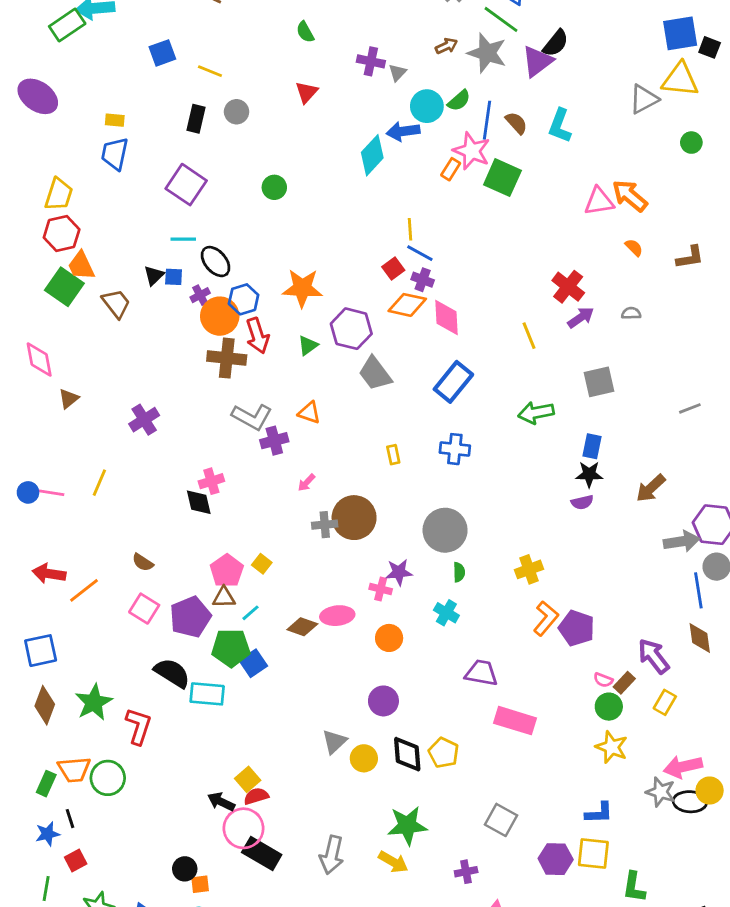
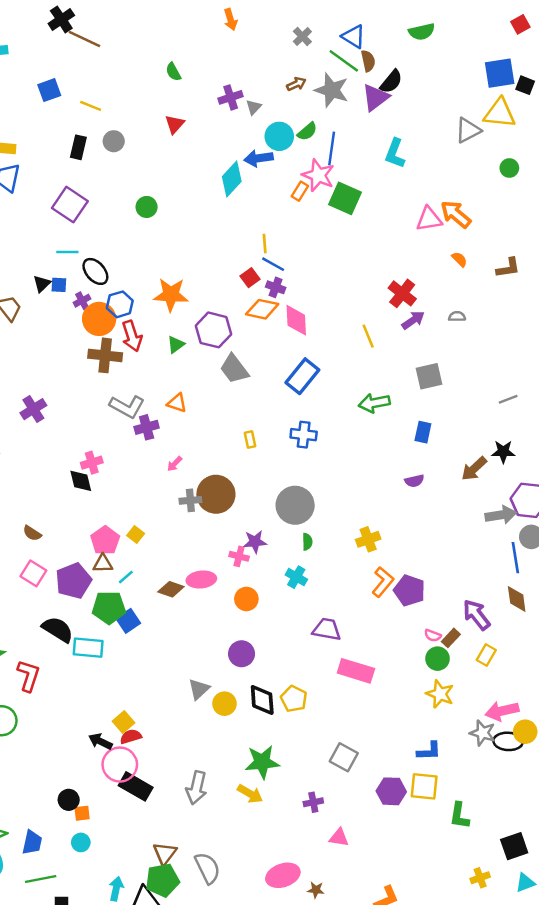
purple cross: (371, 61) -> (231, 97), turned -30
brown semicircle: (516, 123) -> (368, 61), moved, turned 30
black star: (589, 474) -> (503, 452), moved

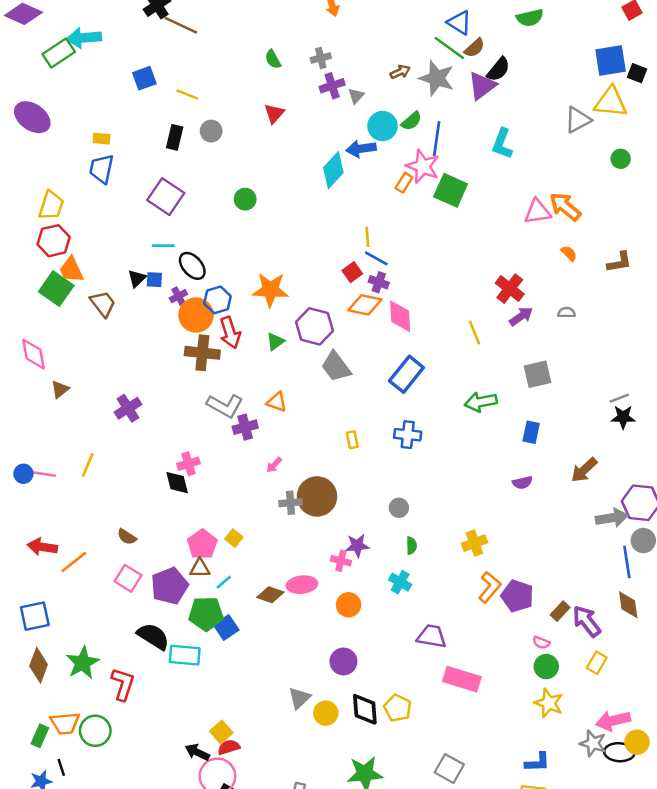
gray cross: (302, 37) -> (321, 58), moved, turned 30
brown semicircle: (368, 61) -> (474, 48), turned 60
black star: (503, 452) -> (623, 417), moved
gray circle: (295, 505) -> (399, 508), size x0.5
brown rectangle: (451, 638) -> (560, 611), moved

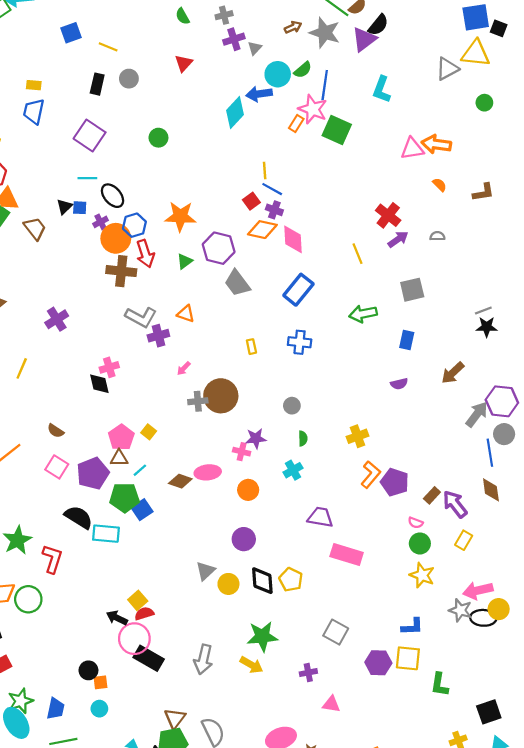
orange arrow: (565, 207) -> (436, 144), turned -32
gray arrow: (612, 518) -> (477, 414), turned -44
cyan cross: (400, 582) -> (293, 470), turned 30

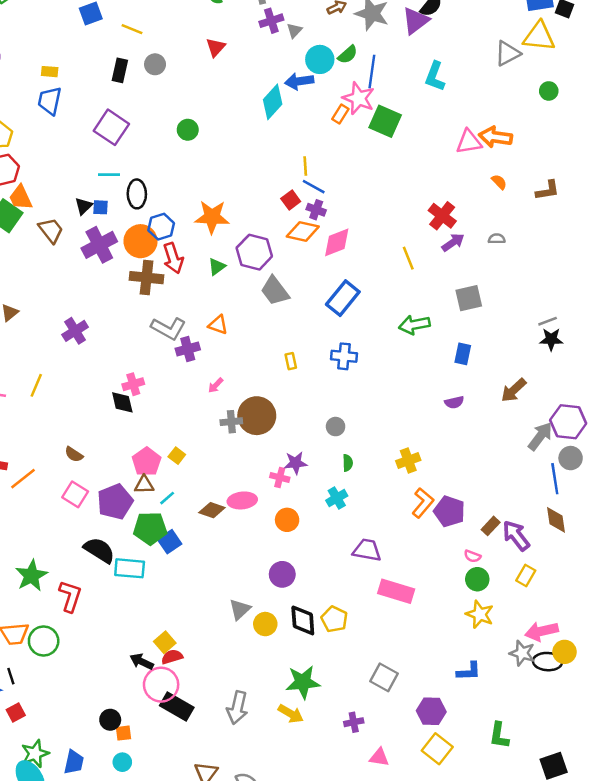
black ellipse: (113, 196) -> (137, 194), turned 40
purple cross: (100, 222) -> (99, 245), moved, size x2.0
pink diamond: (293, 239) -> (337, 242), turned 72
yellow square: (408, 658) -> (437, 749), moved, turned 32

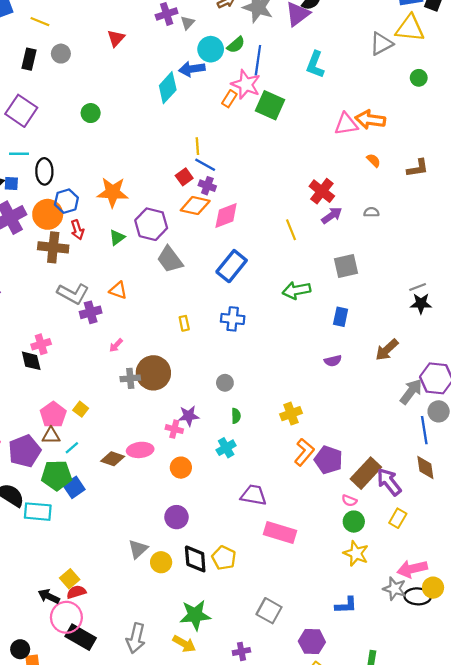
red arrow: (173, 258) -> (77, 230), size x0.7
brown rectangle: (491, 526) -> (366, 473), size x1.8

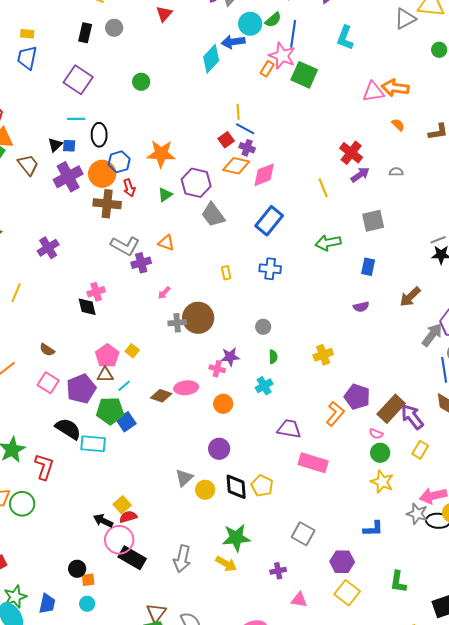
orange L-shape: (304, 452) -> (335, 414), moved

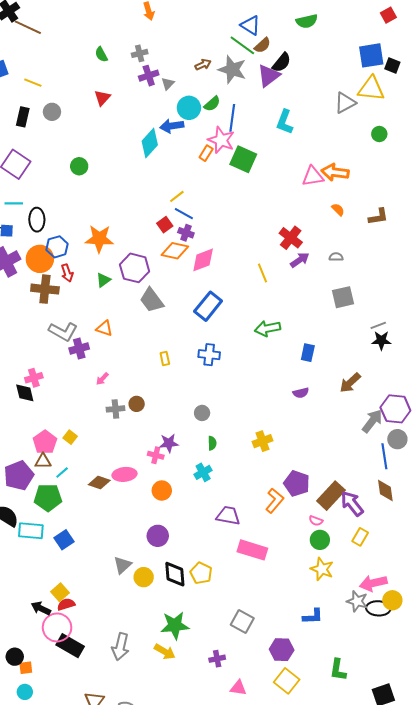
yellow line: (238, 112) -> (177, 196), turned 56
gray square: (373, 221) -> (343, 297), moved
brown circle: (198, 318) -> (137, 404), size x0.5
blue square: (126, 422) -> (64, 540), moved

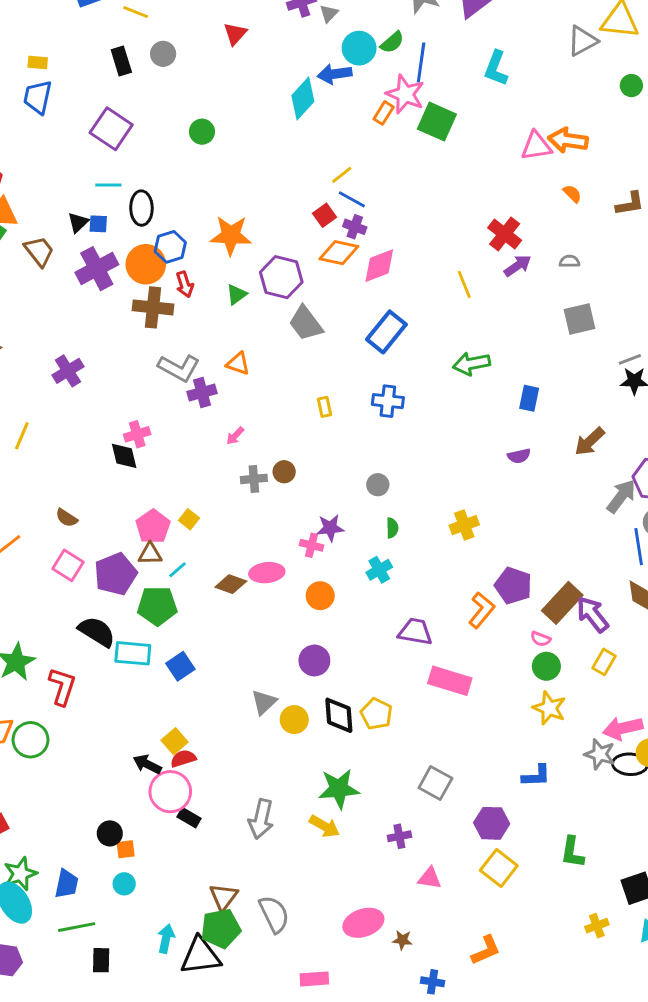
black rectangle: (23, 117) -> (121, 61), turned -30
black rectangle: (70, 646) -> (189, 818), size x0.6

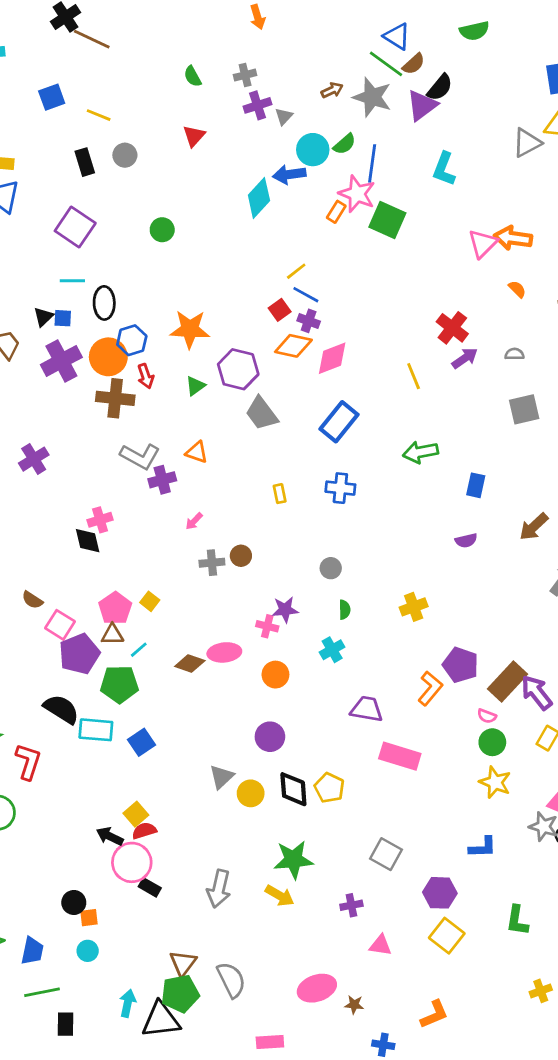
pink triangle: (536, 146) -> (483, 244), turned -36
pink square: (68, 565) -> (60, 625), moved

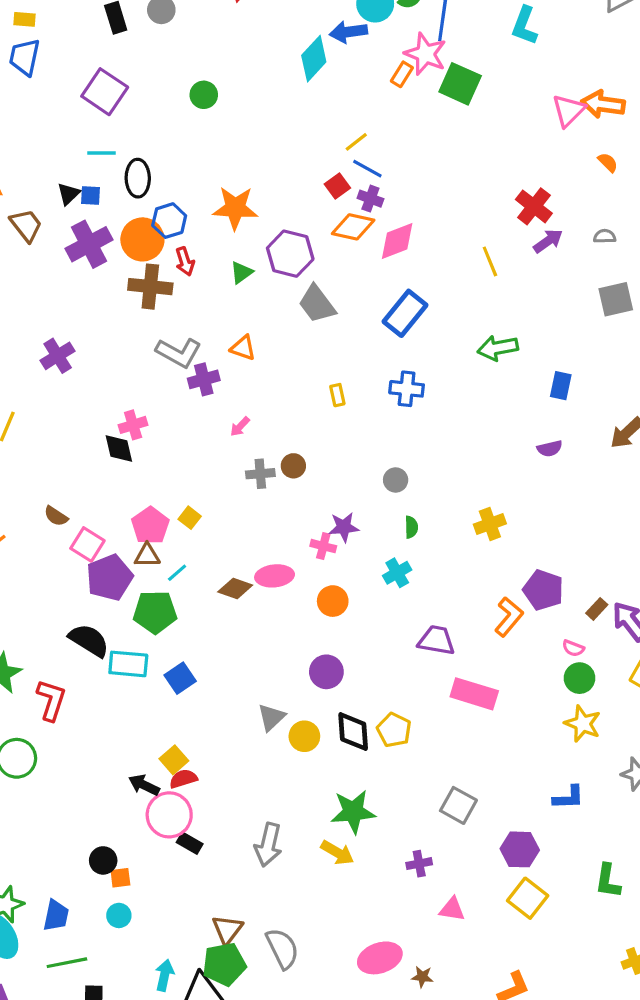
brown rectangle: (508, 681) -> (597, 609), size x0.5

